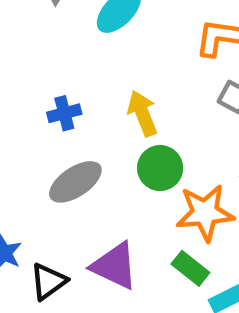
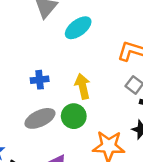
green circle: (160, 168) -> (74, 116), moved

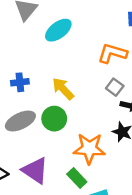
yellow arrow: (83, 86) -> (63, 89), turned -30

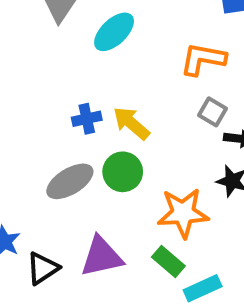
blue cross: (20, 82) -> (87, 119), moved
purple triangle: (35, 170) -> (102, 257), turned -40

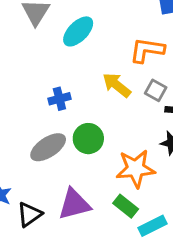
yellow arrow: (131, 123) -> (117, 85), moved

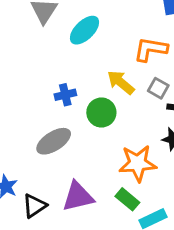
green circle: (88, 139) -> (101, 112), moved

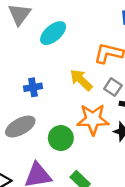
green circle: (101, 112) -> (61, 138), moved
orange star: (138, 163) -> (93, 119), moved

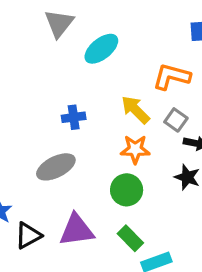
orange star: (93, 119) -> (135, 149), moved, size x0.7
green circle: (61, 138) -> (127, 190), moved

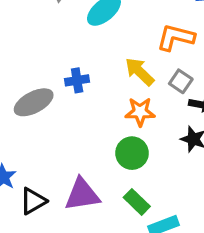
gray ellipse: (56, 167) -> (34, 102), moved

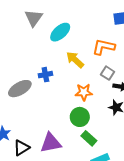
yellow arrow: (140, 72) -> (75, 60), moved
green rectangle: (137, 202) -> (89, 138), moved

